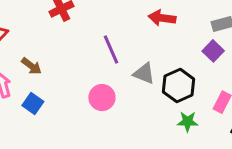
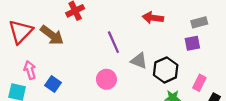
purple square: (213, 51) -> (192, 43), turned 35
brown arrow: (31, 66) -> (52, 35), moved, size x1.5

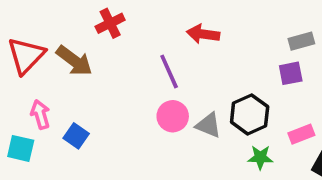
red arrow: (153, 18) -> (203, 34), moved
gray triangle: (139, 61) -> (208, 125), moved
pink circle: (106, 79) -> (173, 116), moved
pink rectangle: (199, 83) -> (301, 134), turned 42

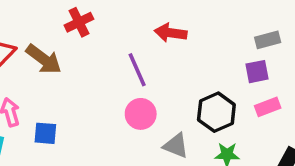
gray triangle: (208, 125) -> (176, 146), moved
pink rectangle: (301, 134) -> (268, 107), moved
blue square: (76, 136) -> (45, 133), turned -30

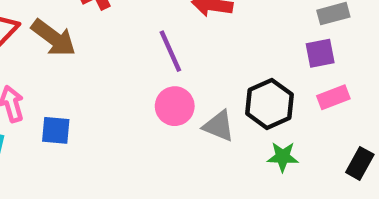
gray triangle: (176, 146) -> (219, 126), moved

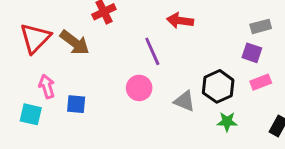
purple square: (320, 53) -> (252, 53), turned 30
pink circle: (175, 106) -> (139, 88), moved

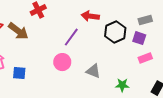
purple line: (152, 51) -> (71, 37), turned 60
black hexagon: (218, 86) -> (115, 32), moved

